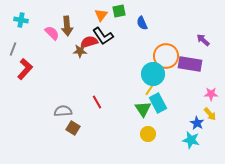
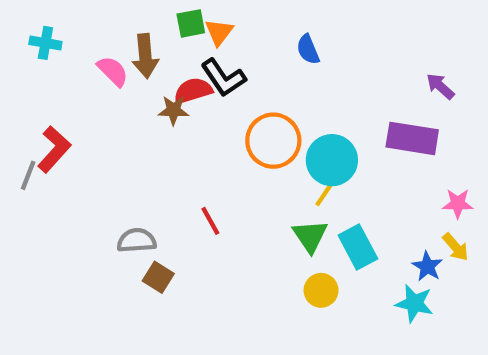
green square: (119, 11) -> (191, 23), moved
gray line: (13, 49) -> (28, 175), moved
orange circle: (166, 56) -> (273, 141), moved
cyan rectangle: (158, 103) -> (358, 247), moved

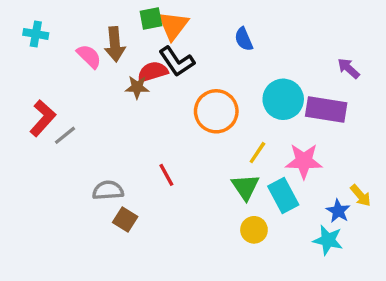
orange triangle: (219, 32) -> (173, 25), size x1.4
cyan circle: (332, 160) -> (283, 99), moved
gray line: (28, 175) -> (65, 135), moved, turned 30
pink star: (458, 204) -> (304, 161), moved, size x1.5

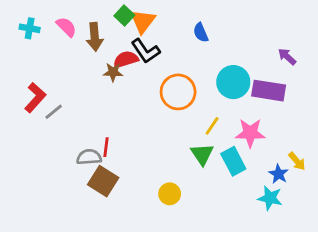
green square: (151, 19) -> (124, 16), turned -36
pink semicircle: (89, 56) -> (66, 27), moved
red line: (166, 175) -> (106, 147), moved, turned 36
brown square: (125, 220) -> (103, 181), size x1.5
yellow circle: (254, 230) -> (170, 194), moved

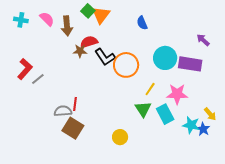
black L-shape: (146, 51) -> (105, 57), moved
blue star: (279, 174) -> (203, 129), moved
cyan star: (270, 198) -> (191, 125), moved

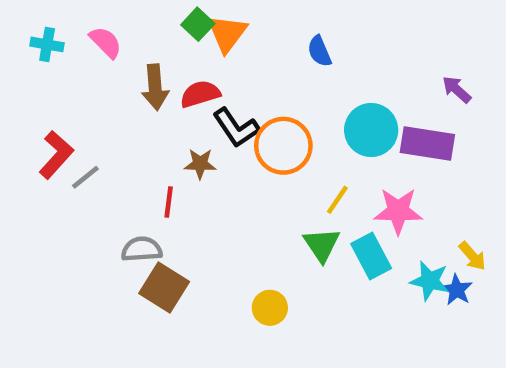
brown arrow: (67, 26) -> (155, 87), moved
brown star: (80, 51) -> (200, 164), moved
red line: (75, 104) -> (169, 202), moved

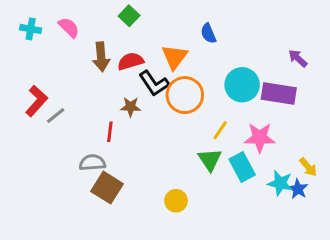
orange triangle: (227, 33) -> (175, 57), moved

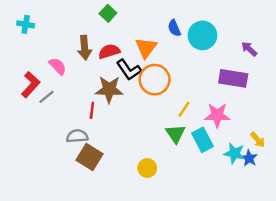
pink semicircle: (69, 27) -> (58, 66), moved
cyan circle: (242, 85) -> (202, 35), moved
brown star: (130, 107) -> (109, 89), size x1.6

